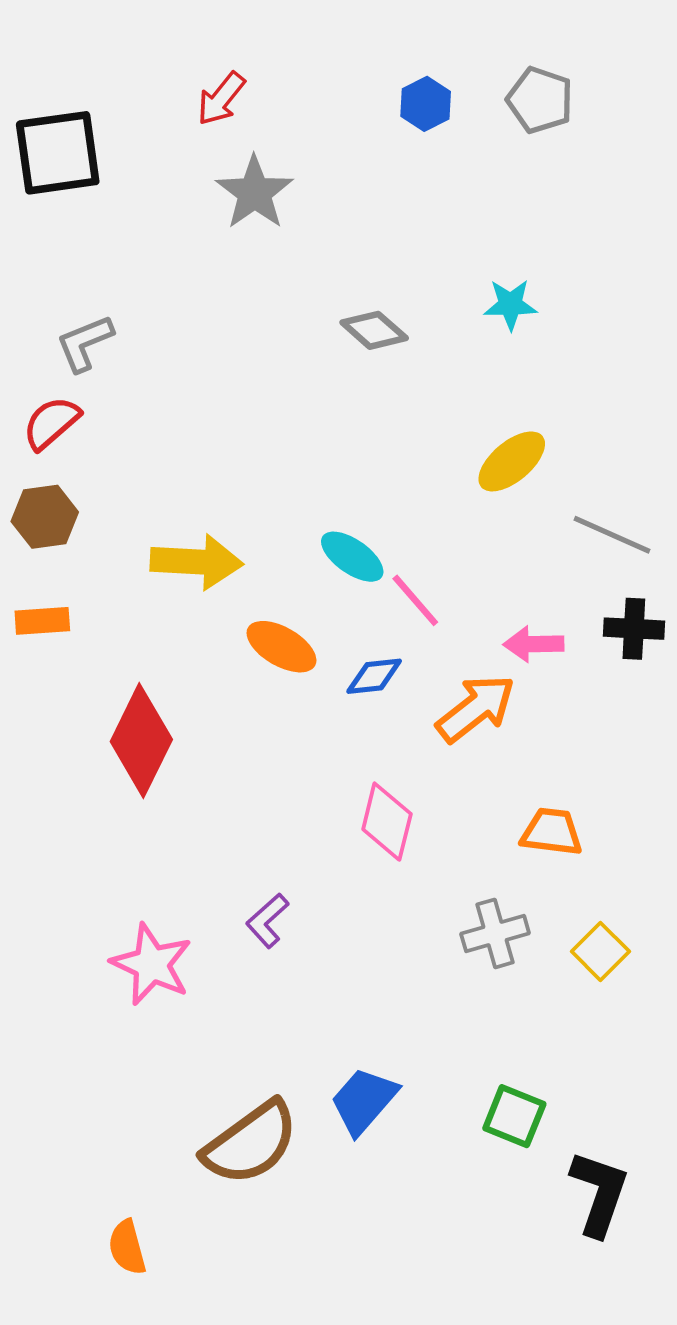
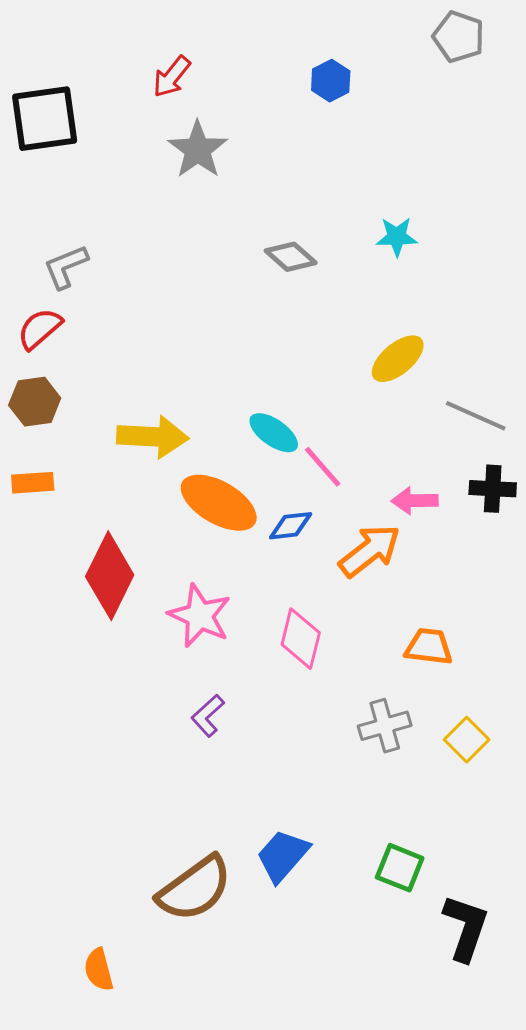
gray pentagon: (540, 100) -> (459, 37), moved
orange ellipse: (281, 647) -> (219, 503), size x1.4
pink star: (152, 964) -> (200, 616), moved

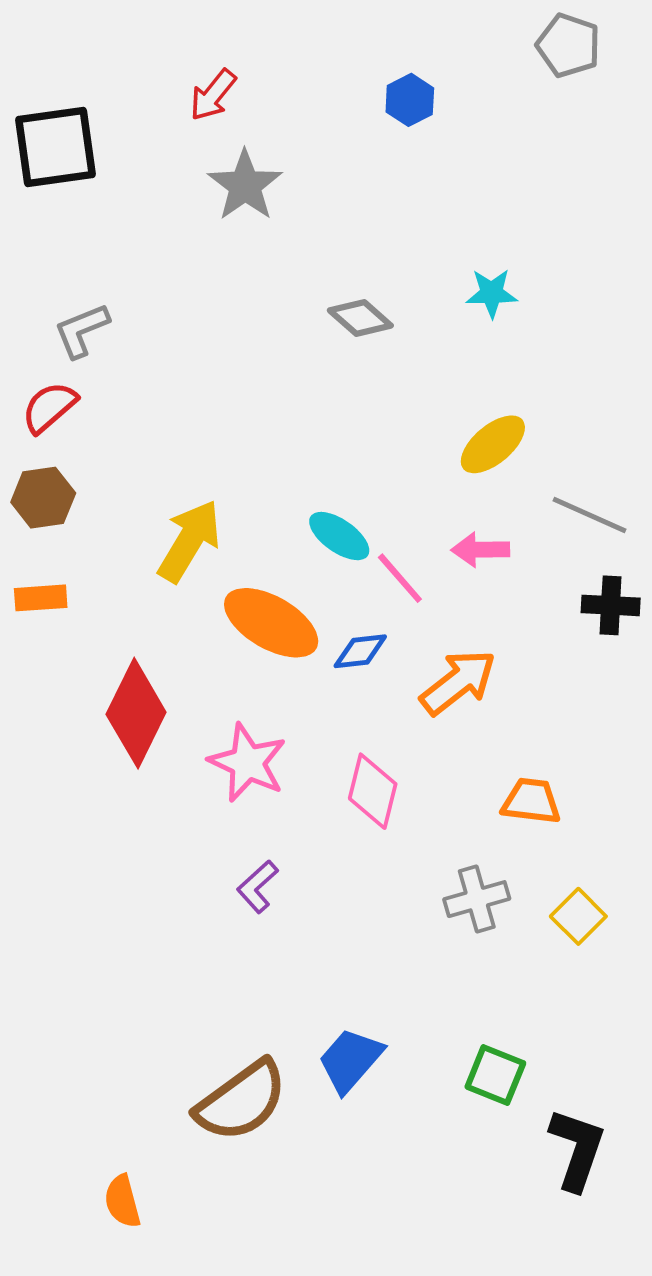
yellow arrow: (153, 437) -> (189, 541), turned -62
pink arrow: (415, 501) -> (480, 550), moved

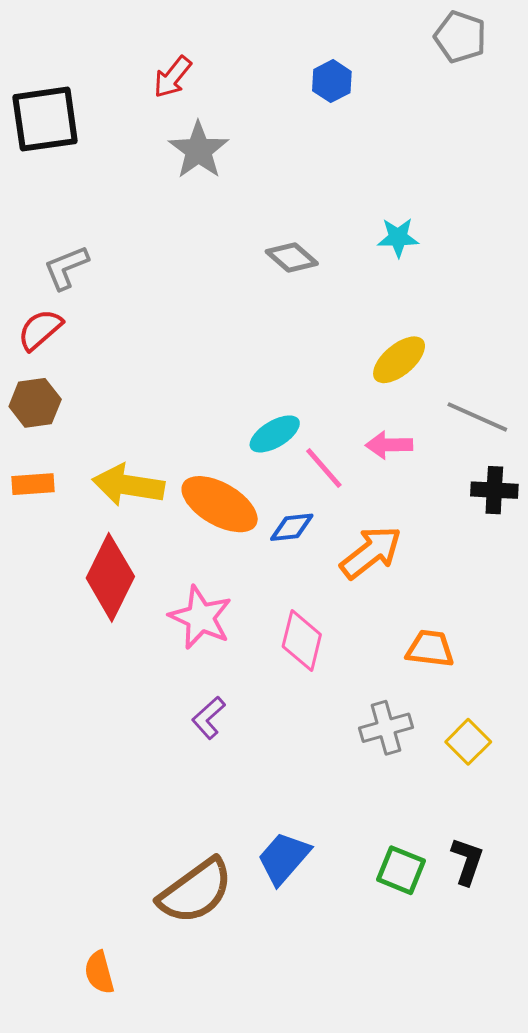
cyan ellipse: (339, 536) -> (275, 434), turned -66
yellow arrow: (189, 541) -> (128, 485), moved, turned -112
black L-shape: (577, 1149) -> (467, 861), moved, size x0.7

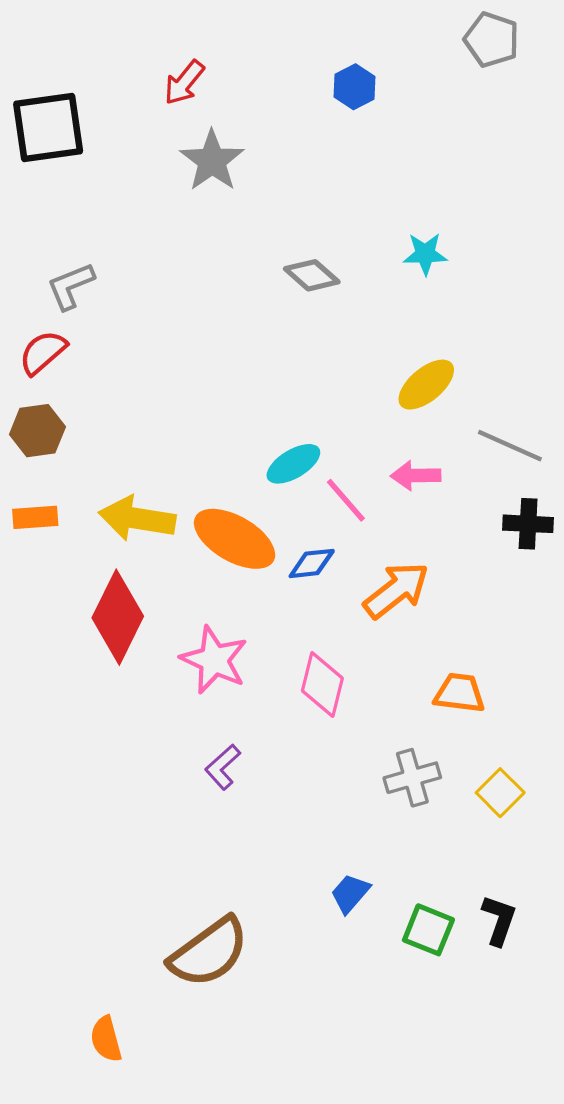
blue trapezoid: (284, 858) -> (350, 893), moved, size x0.7

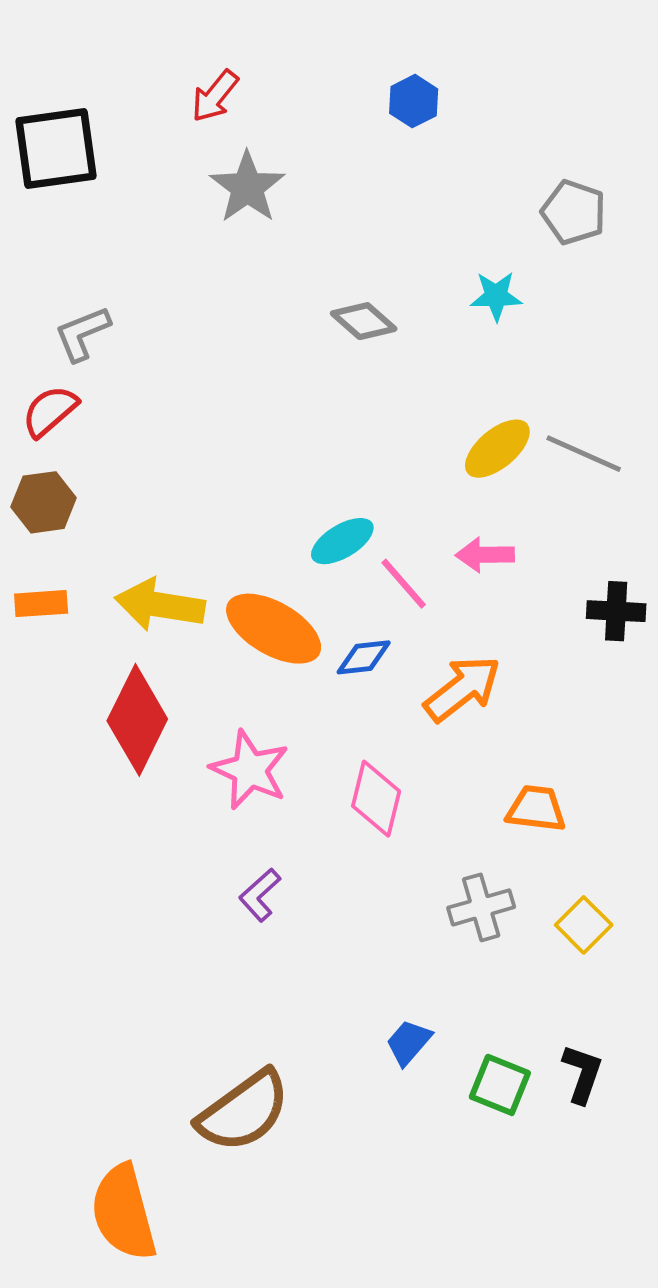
gray pentagon: (492, 40) -> (574, 212), moved
gray line: (510, 446) -> (584, 454), moved
orange semicircle: (106, 1039) -> (124, 1212), size x1.8

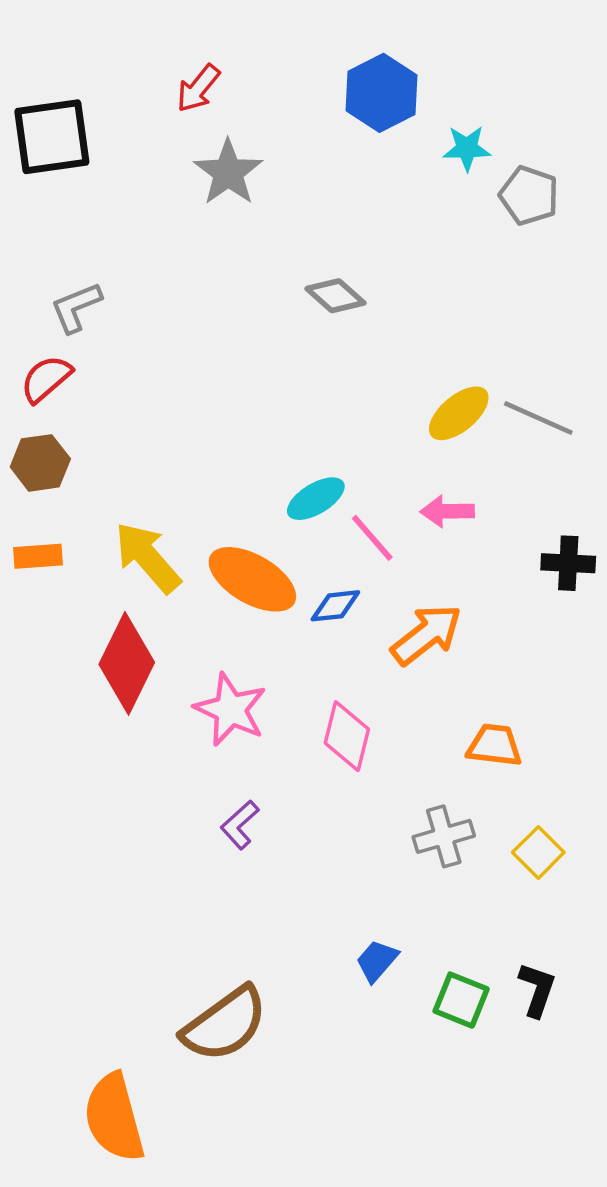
blue hexagon: (414, 101) -> (382, 93), size x1.6
cyan star: (496, 296) -> (467, 148), moved
yellow arrow: (160, 605) -> (148, 557), turned 40

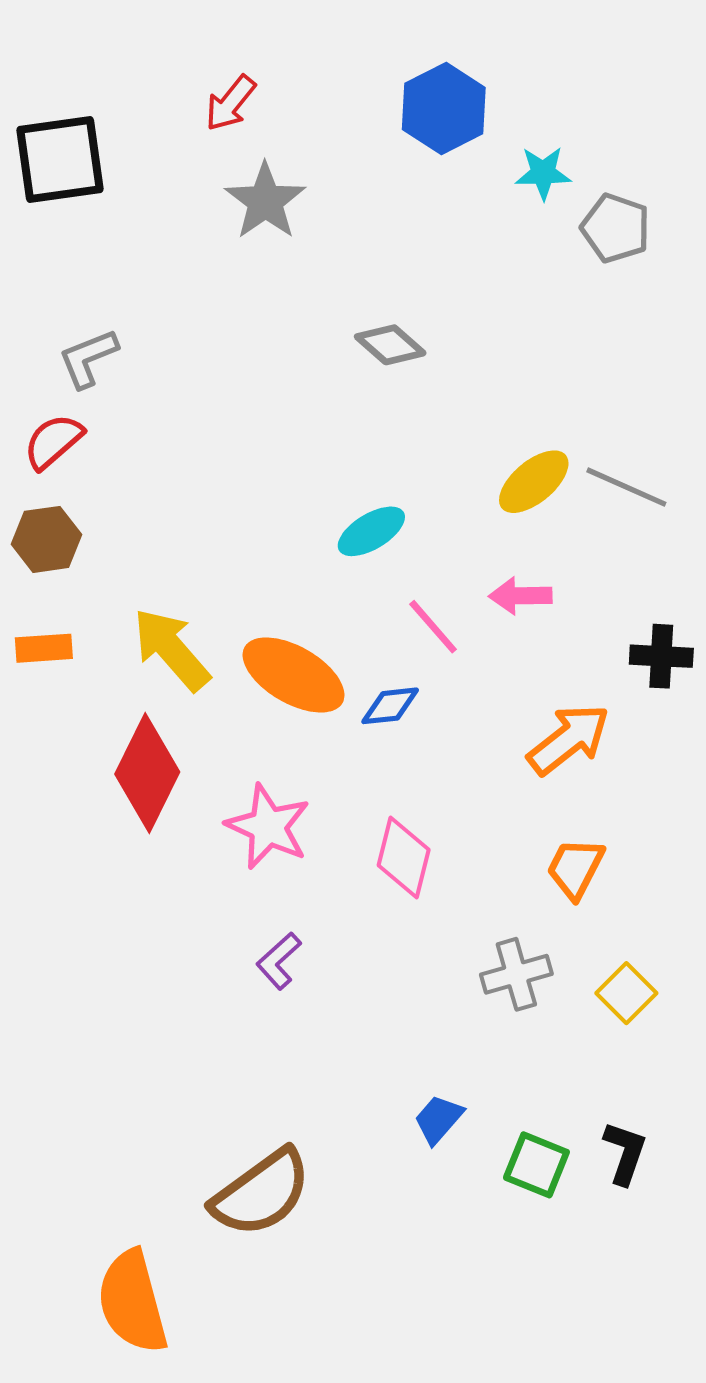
cyan ellipse: (316, 499) -> (371, 531), moved
orange arrow: (426, 635) -> (569, 739), moved
orange trapezoid: (494, 745) -> (575, 868), turned -70

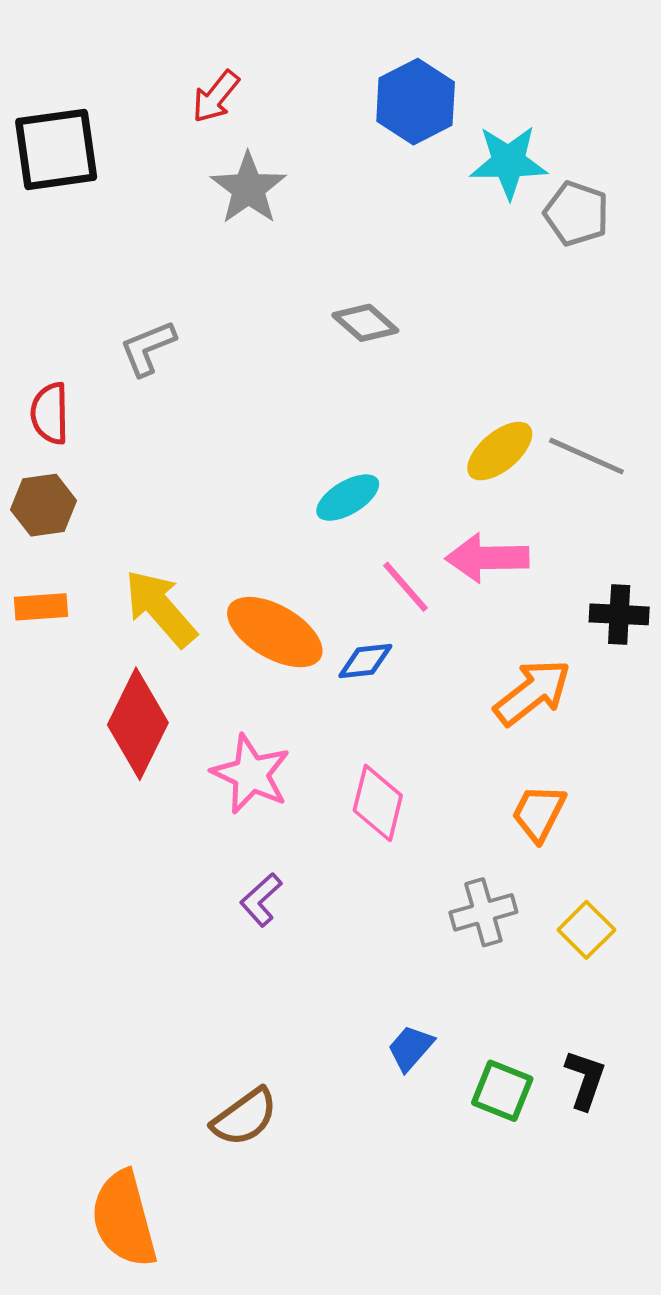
cyan star: (543, 173) -> (509, 162), size x1.5
gray L-shape: (88, 358) -> (148, 348), moved
red semicircle: (53, 441) -> (50, 413), turned -50
pink arrow: (520, 596) -> (487, 558), size x1.4
brown semicircle: (261, 1193) -> (245, 1117), size x0.7

